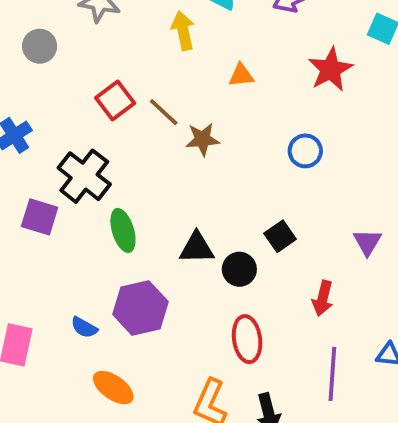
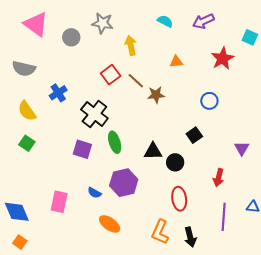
yellow arrow: (183, 31) -> (131, 45), moved
gray circle: (40, 46) -> (71, 37), moved
purple square: (40, 217) -> (82, 149), moved
black square: (280, 236) -> (194, 135), moved

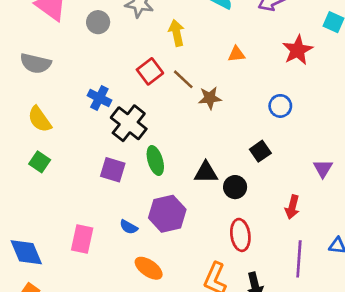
blue cross: (58, 93) -> (99, 98), moved, turned -30

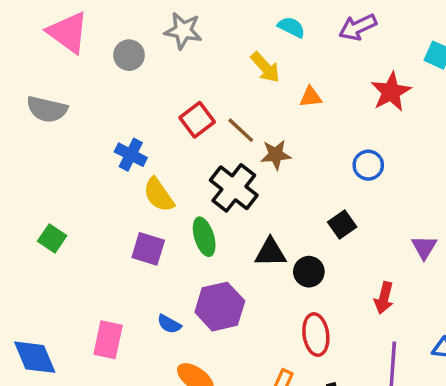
yellow arrow: (177, 33) -> (265, 67), moved, turned 150
yellow semicircle: (40, 119) -> (159, 195), moved
black cross: (129, 123) -> (234, 188), moved

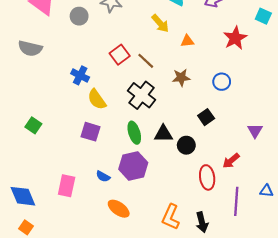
brown star: (276, 155) -> (181, 78), moved
green ellipse: (204, 237) -> (134, 133), moved
red arrow: (384, 298) -> (231, 161), turned 36
red ellipse: (316, 335) -> (207, 177), moved

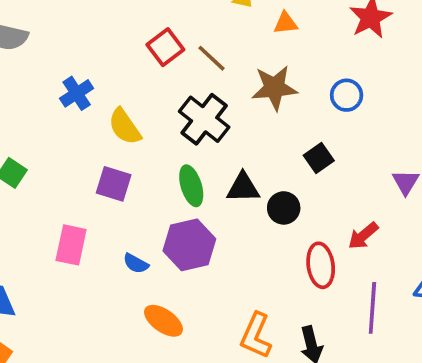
blue cross: (80, 75) -> (77, 93), moved, turned 30
brown star: (181, 78) -> (274, 88), size x1.4
pink rectangle: (67, 186) -> (71, 245), moved

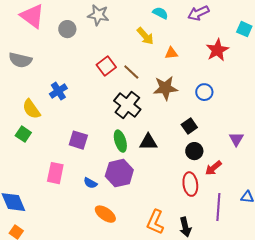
yellow semicircle: (125, 127) -> (31, 109), moved
black circle: (284, 208) -> (194, 151), moved

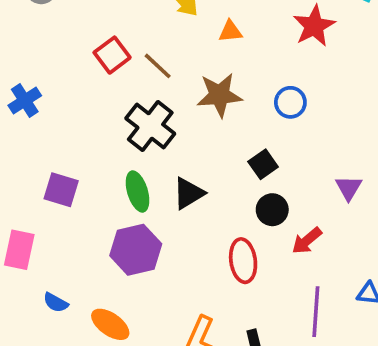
black triangle: (148, 142) -> (188, 193), turned -30
blue semicircle: (90, 183) -> (56, 303), moved
red ellipse: (190, 184) -> (243, 261), moved

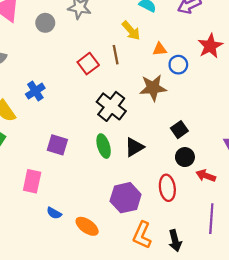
brown line: (158, 66) -> (116, 55), moved, turned 36
blue circle: (290, 102) -> (178, 65), moved
red arrow: (307, 241) -> (206, 176), turned 60
purple hexagon: (136, 250) -> (126, 198), moved

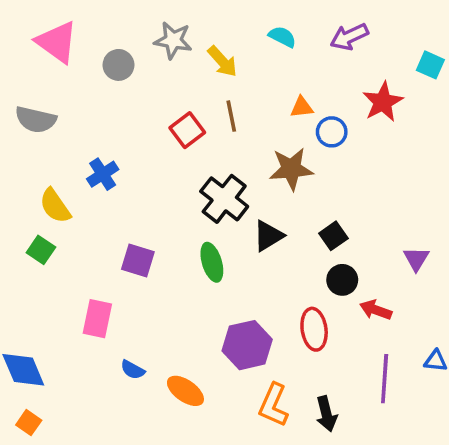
yellow arrow: (131, 31) -> (222, 61), moved
black triangle: (134, 147) -> (268, 236), moved

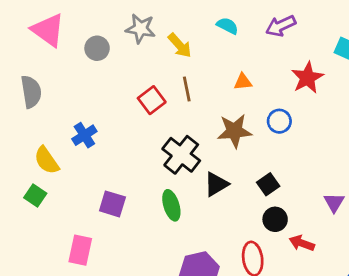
gray semicircle: (36, 120) -> (31, 92), turned -112
blue circle: (332, 132) -> (279, 121), moved

